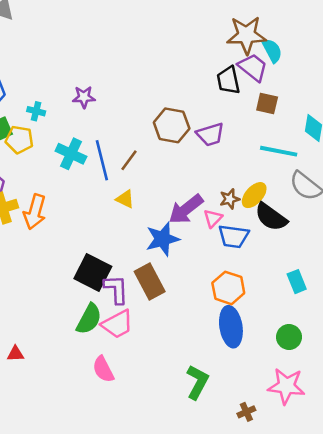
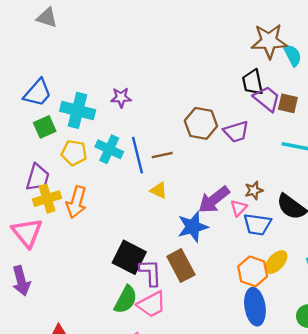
purple trapezoid: (253, 67) -> (267, 99), moved
cyan cross: (36, 111) -> (78, 110), size x2.0
yellow pentagon: (19, 140) -> (74, 153), moved
brown line: (129, 160) -> (162, 155), turned 42
yellow ellipse: (254, 195) -> (276, 262), moved

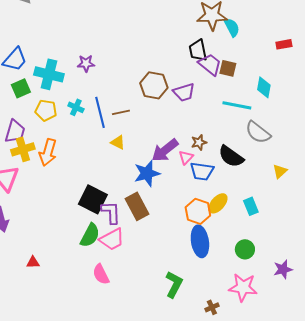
cyan cross: (109, 149) -> (76, 107), size x0.7

